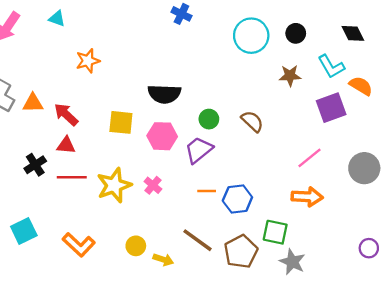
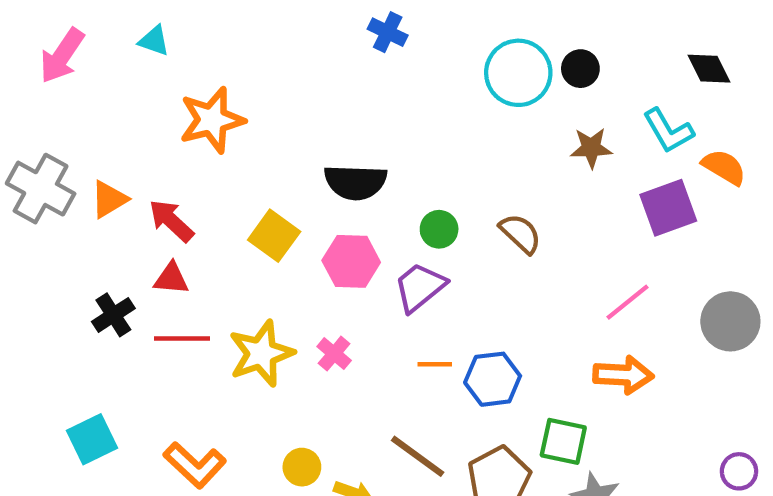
black circle: (296, 33) -> (580, 69), moved
orange star: (88, 61) -> (212, 120), size x1.4
orange triangle: (33, 103) -> (109, 199), turned -30
yellow square: (121, 122) -> (274, 236), turned 30

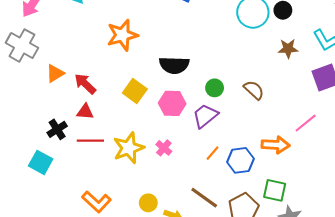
orange star: (212, 120) -> (122, 35), moved
gray cross: (41, 189) -> (22, 45), moved
orange line: (435, 364) -> (212, 153), turned -49
orange arrow: (623, 375) -> (276, 145), moved
cyan square: (92, 439) -> (41, 162), moved, turned -35

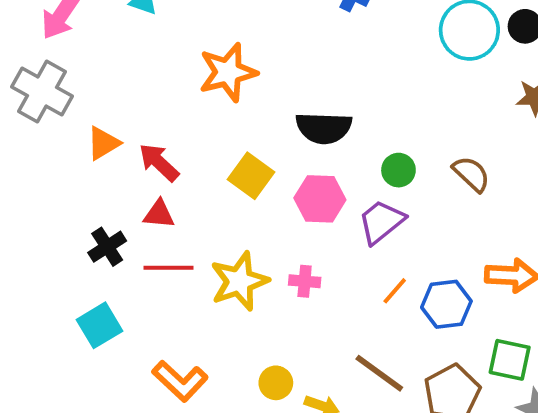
pink cross: (164, 148) -> (305, 281), turned -35
cyan square: (41, 162) -> (99, 325), moved, turned 30

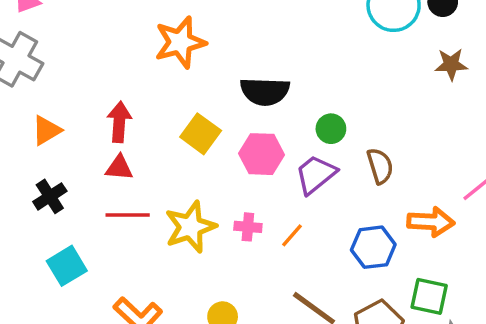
orange triangle: (103, 143) -> (46, 130), moved
red arrow: (159, 162) -> (119, 122), turned 51
brown semicircle: (471, 174) -> (380, 166), moved, turned 30
black cross: (107, 247) -> (50, 196), moved
orange line: (395, 291) -> (292, 235), moved

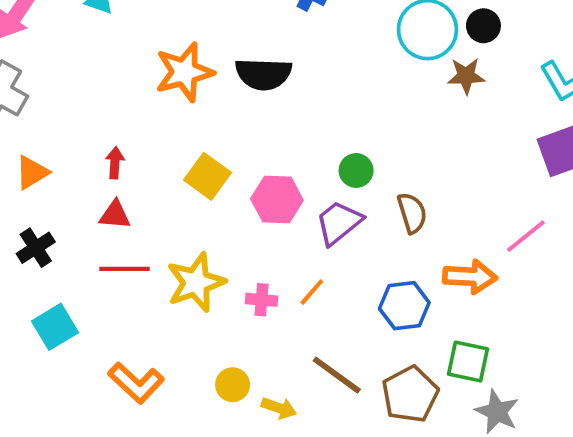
brown star: (451, 64) -> (466, 76), moved
black semicircle: (265, 91) -> (263, 74), moved
red arrow: (119, 122) -> (115, 163), size x0.7
pink cross: (248, 227) -> (262, 300), moved

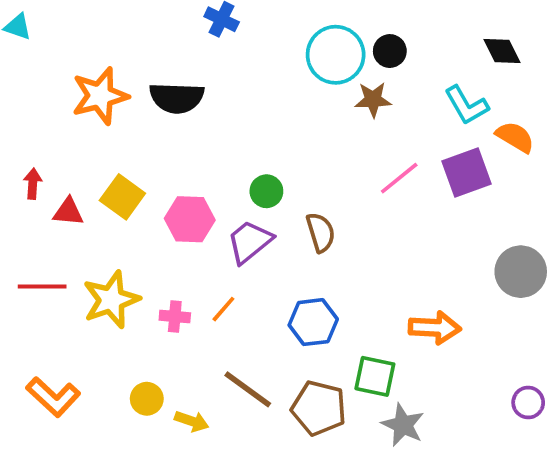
red triangle: (115, 215) -> (68, 212), moved
pink line: (526, 236) -> (399, 178), moved
orange arrow: (470, 277) -> (435, 328), moved
brown pentagon: (410, 394) -> (319, 408), turned -30

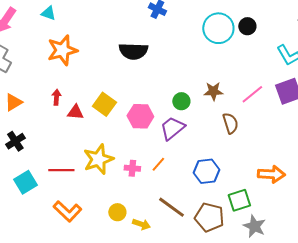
orange star: (100, 96) -> (62, 50), moved
brown star: (373, 100) -> (213, 91), moved
brown semicircle: (321, 232) -> (230, 123), moved
red line: (42, 287) -> (61, 170), moved
green square: (375, 376) -> (239, 200), turned -30

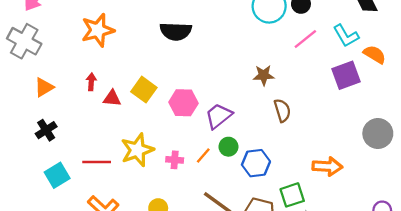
pink line: (252, 94) -> (305, 39), moved
green circle: (181, 101) -> (228, 147), moved

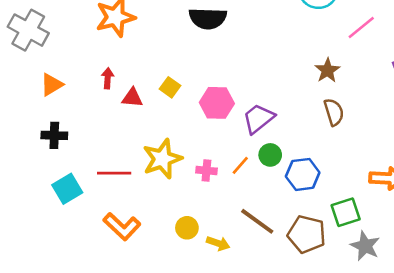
brown star: (264, 75) -> (327, 70), moved, turned -30
yellow square: (144, 90) -> (170, 87), size x0.7
black cross: (46, 130) -> (54, 135), turned 35

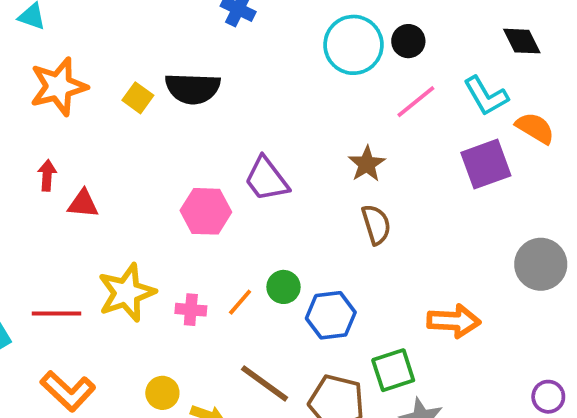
yellow square: (170, 87) -> (138, 98), moved
purple trapezoid: (258, 119) -> (266, 179), moved, turned -88

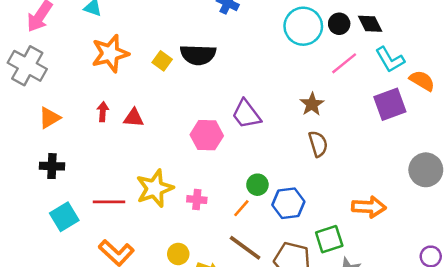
black diamond: (522, 41) -> (370, 24), moved
red triangle: (83, 204) -> (134, 118), moved
orange line: (240, 302) -> (241, 208), moved

